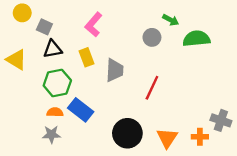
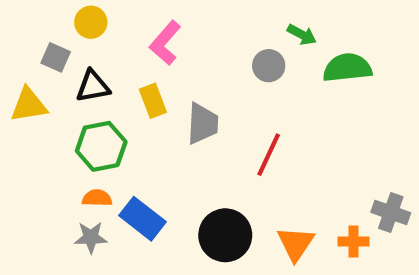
yellow circle: (22, 13) -> (91, 22), moved
gray square: (44, 27) -> (56, 57), moved
yellow triangle: (16, 60) -> (29, 105), turned -40
blue rectangle: (81, 110) -> (143, 219), moved

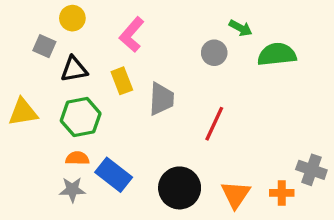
yellow triangle: (29, 105) -> (23, 112), moved

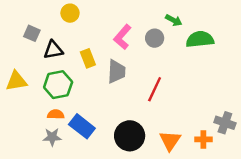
yellow circle: (72, 18) -> (70, 13), moved
pink L-shape: (132, 35) -> (122, 37), moved

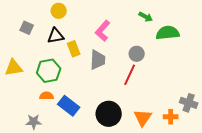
gray circle: (155, 38) -> (137, 54), moved
black triangle: (53, 50) -> (56, 36), moved
gray star: (52, 137) -> (34, 122), moved

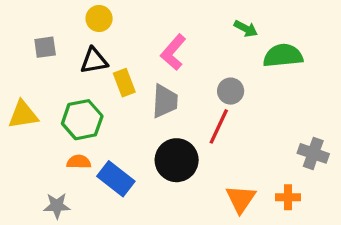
gray square: (27, 28) -> (45, 47), turned -32
gray cross: (189, 103) -> (313, 153), moved
black circle: (109, 114) -> (177, 160), moved

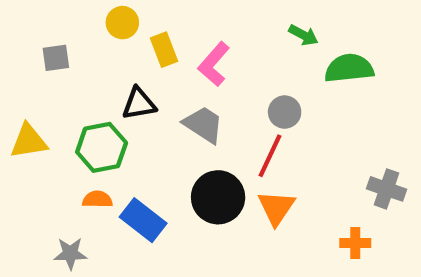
black triangle: (94, 61) -> (139, 104), moved
yellow rectangle: (124, 83) -> (164, 50), moved
gray trapezoid: (165, 101) -> (203, 125), turned -60
orange triangle: (241, 199) -> (276, 208), moved

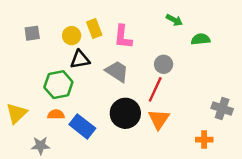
yellow circle: (122, 23) -> (72, 36), moved
pink L-shape: (214, 64) -> (123, 37), turned -35
green semicircle: (349, 68) -> (201, 39), size x0.7
yellow triangle: (29, 141) -> (17, 113), moved, turned -35

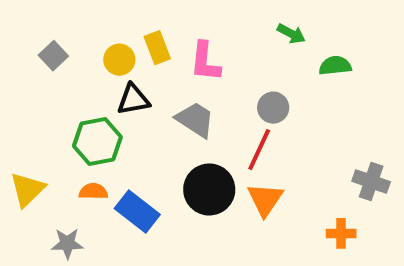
gray square: (32, 33) -> (53, 56), turned -35

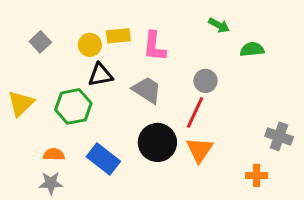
yellow rectangle: (157, 48) -> (118, 36), turned -75
yellow triangle: (27, 189) -> (21, 103), moved
orange semicircle: (93, 191) -> (54, 154), moved

